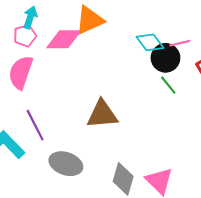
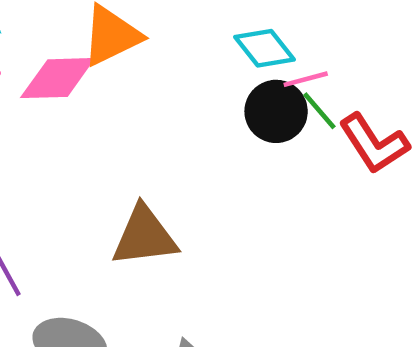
cyan diamond: (150, 42) -> (265, 48), moved
green line: (168, 85) -> (319, 111), moved

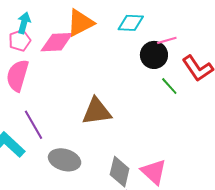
cyan diamond: (265, 48) -> (131, 23), moved, turned -48
green line: (319, 111) -> (169, 86), moved

